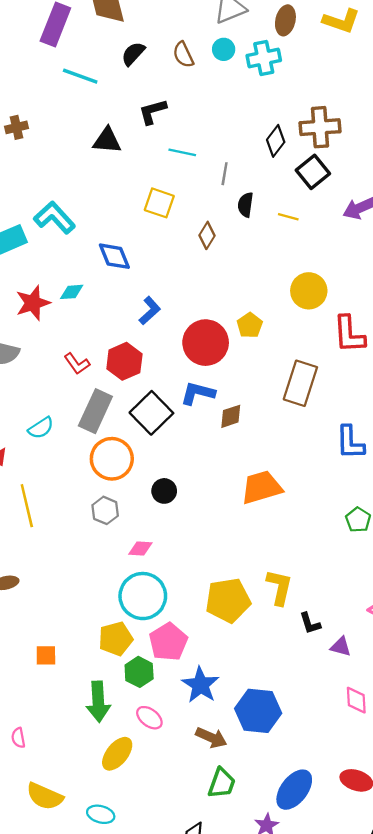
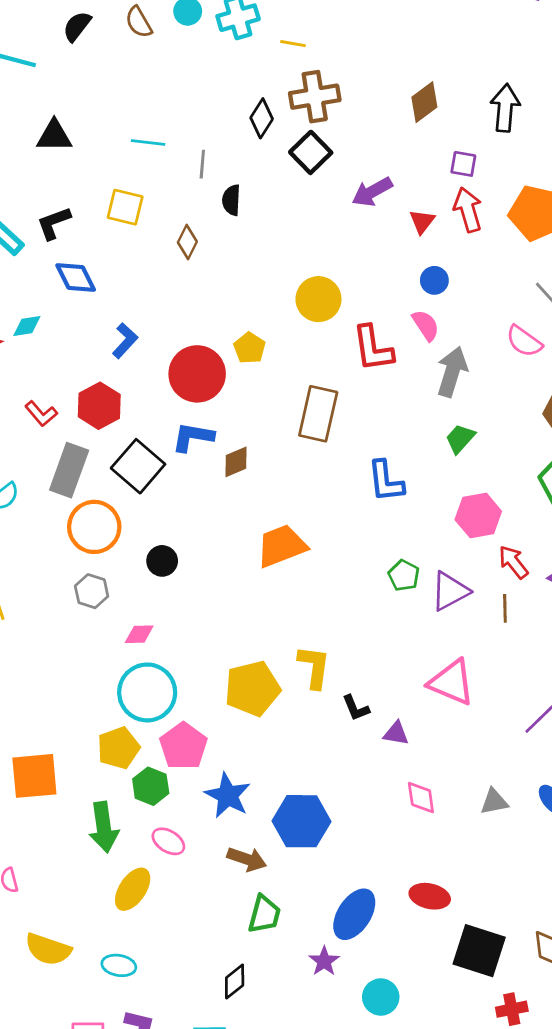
black L-shape: (153, 112) -> (54, 223), moved
yellow line: (288, 217) -> (293, 44), moved
orange square: (46, 655) -> (34, 776), size x1.8

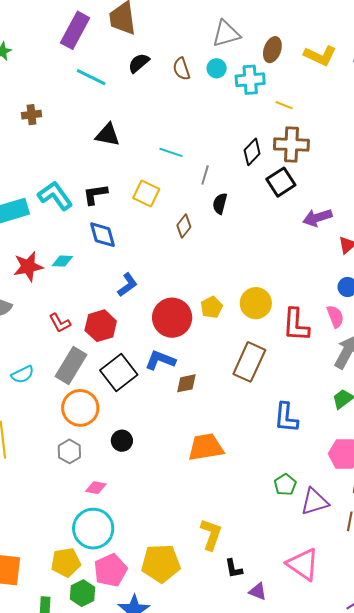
yellow circle: (318, 299) -> (256, 303), moved
yellow pentagon: (252, 688) -> (161, 563), moved

